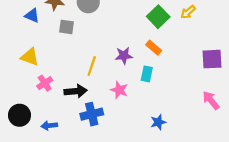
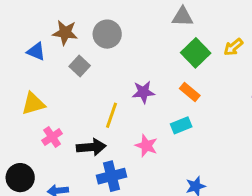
gray square: (66, 27) -> (80, 66), turned 35
purple star: (124, 56) -> (143, 92), moved
yellow triangle: (30, 57) -> (33, 104), turned -36
cyan rectangle: (147, 74) -> (181, 125), turned 56

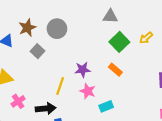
brown star: (65, 33) -> (27, 28), turned -30
cyan rectangle: (181, 125) -> (106, 106), moved
pink star: (146, 146) -> (88, 91), moved

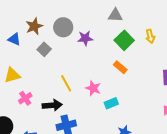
yellow arrow: (146, 38) -> (150, 36), turned -64
purple star: (83, 70) -> (85, 38), moved
yellow line: (60, 86) -> (66, 83), turned -48

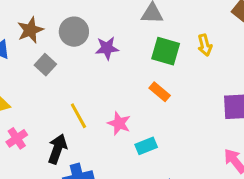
green square: (124, 40) -> (166, 51), turned -30
black arrow: (52, 105) -> (57, 149), turned -66

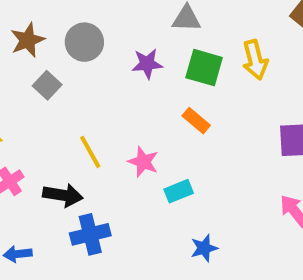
yellow arrow: (205, 45) -> (255, 60), size x1.4
purple star: (107, 48) -> (147, 64), moved
black arrow: (57, 149) -> (63, 195), turned 80

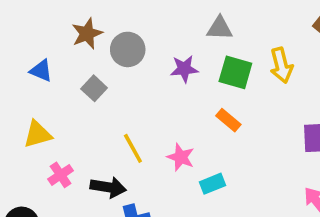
brown star: (27, 40) -> (87, 34), moved

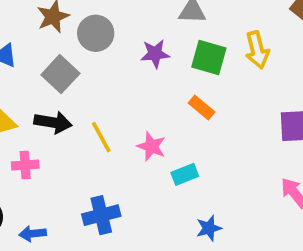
gray square: (94, 88) -> (60, 74), size x1.4
pink cross: (61, 175) -> (25, 165), turned 30
black arrow: (108, 187) -> (53, 122), moved

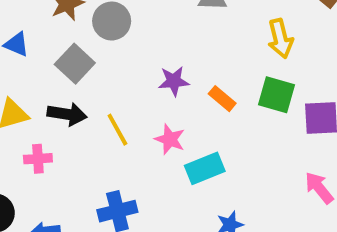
purple star: (155, 54) -> (174, 81), moved
green square: (209, 57) -> (276, 95), moved
cyan rectangle: (185, 174) -> (205, 168), size x1.4

